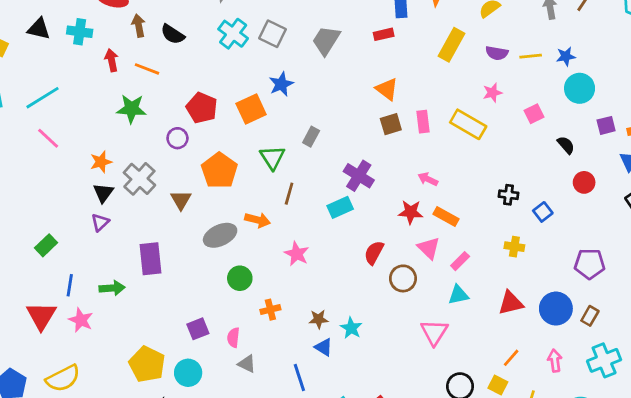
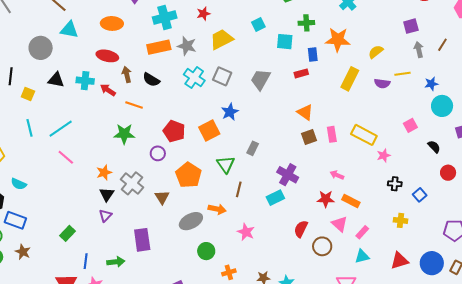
yellow line: (531, 56) -> (402, 74), moved
red arrow: (112, 60) -> (108, 90), moved, turned -42
pink star: (492, 93) -> (384, 155), moved

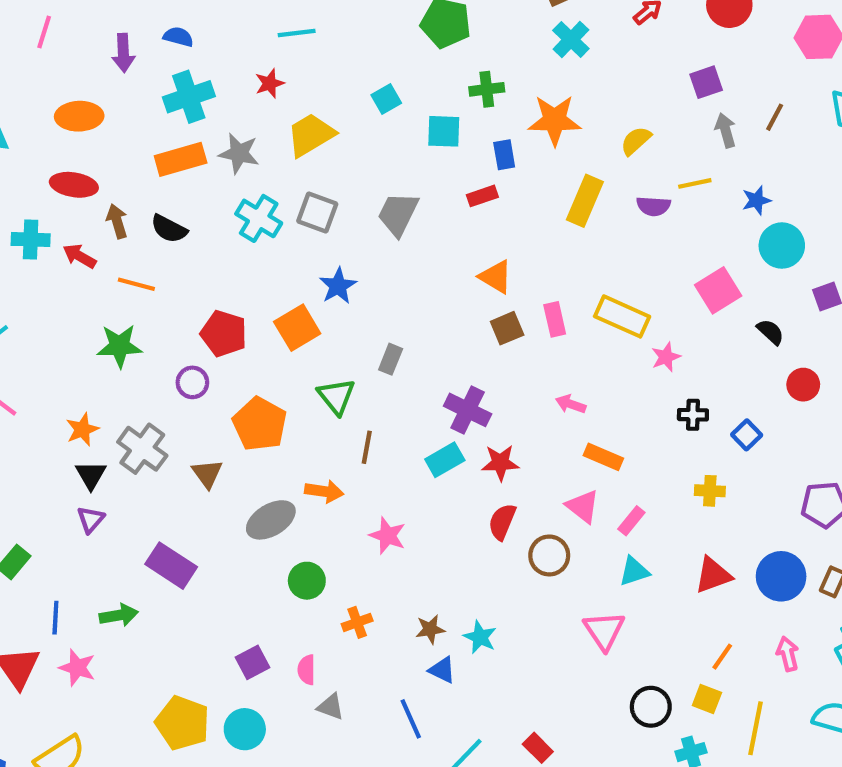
pink square: (410, 125) -> (718, 290), size x1.5
red star: (326, 199) -> (500, 463), moved
purple rectangle: (142, 240) -> (171, 566), turned -45

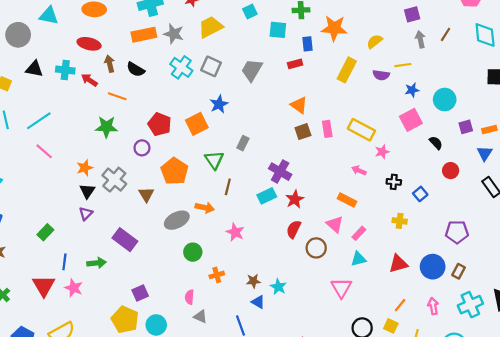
blue star: (756, 200) -> (412, 90), moved
pink arrow: (571, 404) -> (359, 170), moved
red star: (500, 463) -> (295, 199), turned -30
purple square: (252, 662) -> (140, 293), moved

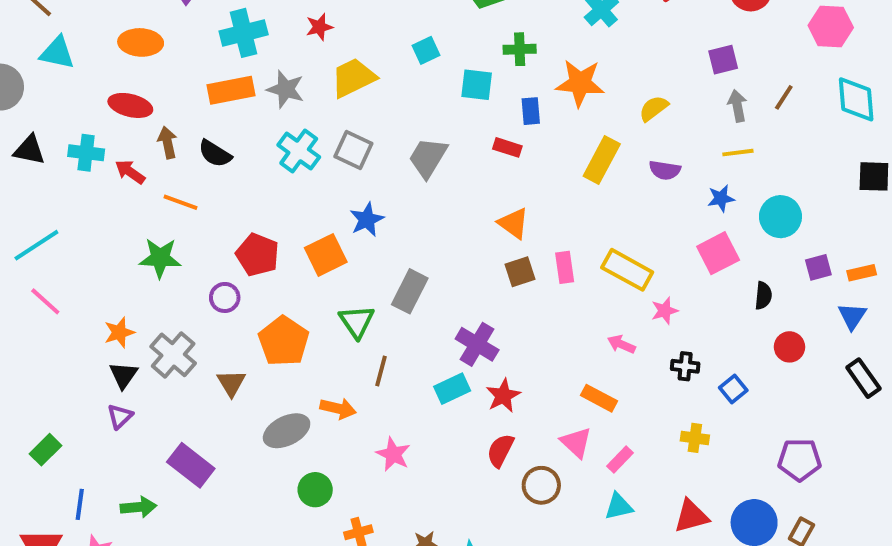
red rectangle: (295, 64) -> (507, 147), turned 32
yellow line: (403, 65) -> (738, 153), moved
gray rectangle: (243, 143) -> (410, 291), size x1.5
black semicircle: (436, 143) -> (763, 296), turned 48

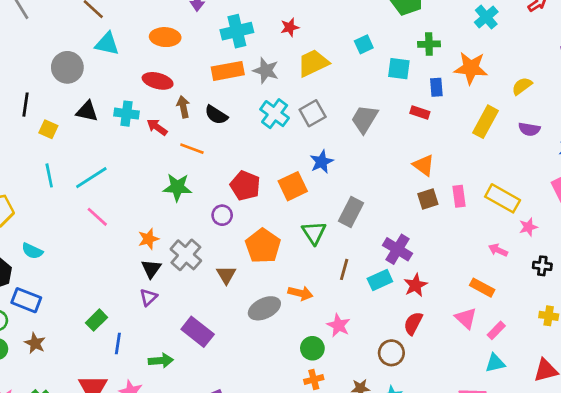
gray square: (353, 150) -> (313, 113), turned 35
brown line: (381, 371) -> (344, 269), moved
brown circle: (541, 485) -> (391, 353), moved
green circle: (315, 490) -> (312, 348), moved
blue line: (80, 504) -> (118, 344), moved

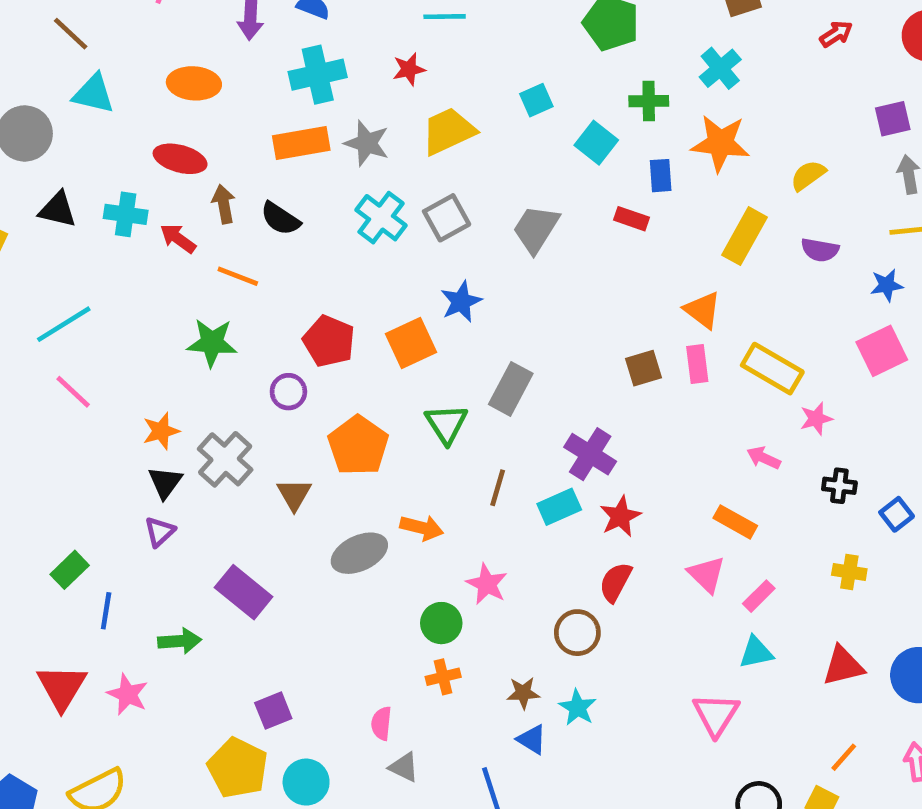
cyan cross: (486, 17) -> (720, 68), moved
cyan square: (399, 69) -> (596, 143), turned 30
orange triangle: (424, 165) -> (702, 310), moved

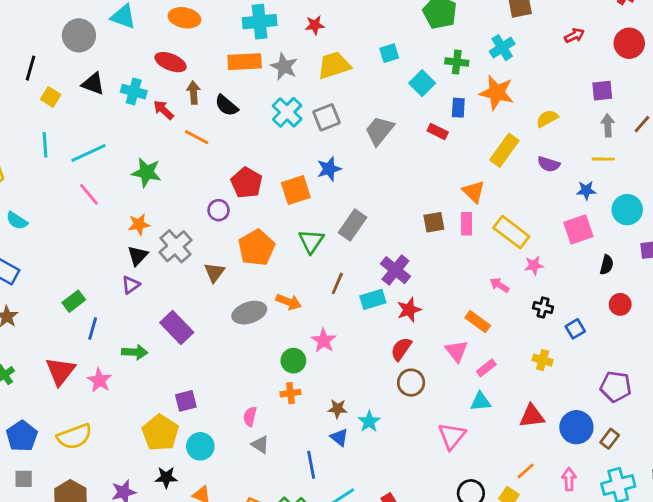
green star: (212, 343) -> (146, 172), moved
brown circle: (577, 633) -> (411, 383), moved

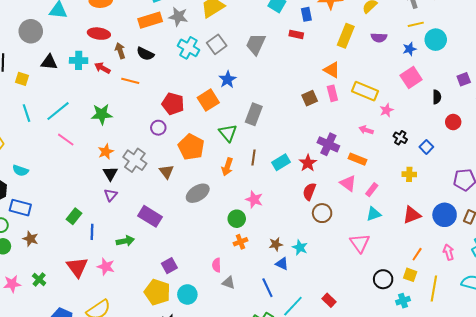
cyan circle: (627, 210) -> (436, 40), moved
purple cross: (395, 270) -> (328, 144), moved
orange arrow: (289, 302) -> (227, 167), moved, turned 102
black cross: (543, 307) -> (400, 138), turned 32

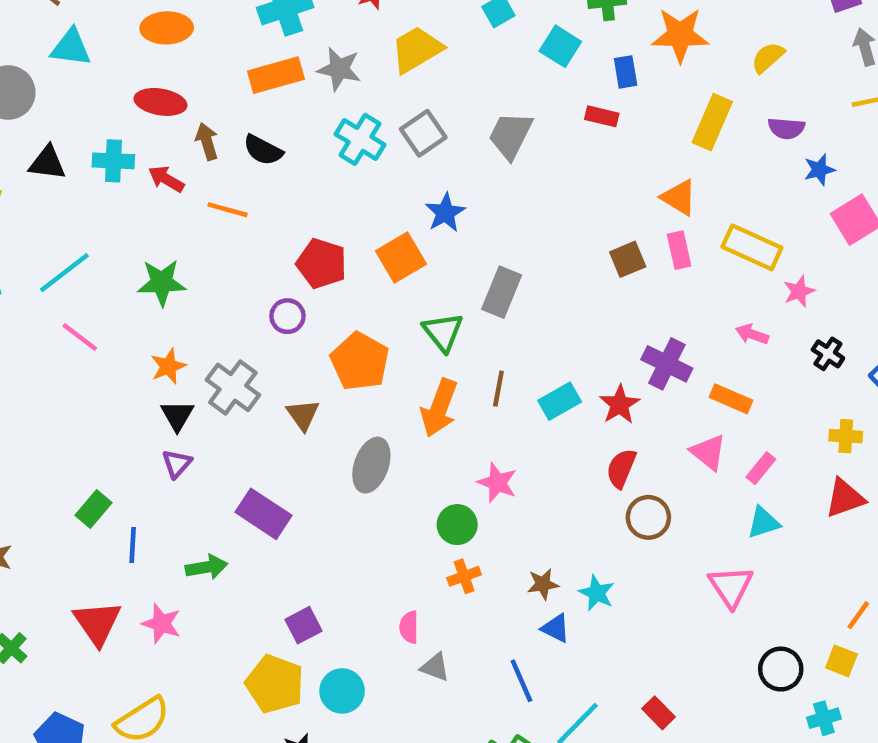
blue star: (410, 49) -> (819, 170), moved
orange arrow: (227, 167) -> (439, 408), size x1.4
gray ellipse: (198, 193) -> (371, 465), turned -40
red triangle: (412, 215) -> (845, 498), moved

